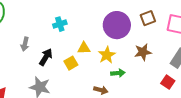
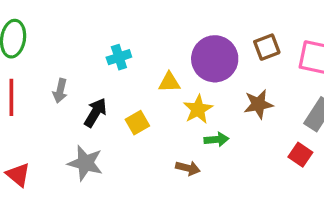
yellow triangle: (84, 48) -> (169, 82), moved

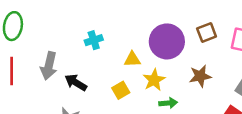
gray arrow: (60, 91) -> (49, 66), size x1.5
black arrow: (95, 113) -> (76, 83), turned -90
yellow square: (137, 123) -> (121, 90), moved

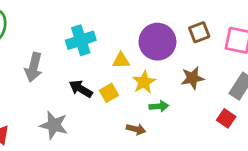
cyan cross: (94, 40) -> (81, 40), size x1.5
black arrow: (76, 83) -> (81, 89), moved

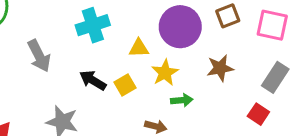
gray arrow: (34, 67) -> (39, 56), turned -40

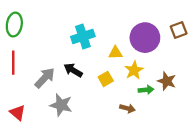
gray arrow: (39, 56) -> (45, 78), moved, turned -110
brown star: (220, 68) -> (167, 81), moved, turned 30
black arrow: (93, 80) -> (73, 70), moved

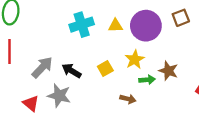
yellow triangle: (116, 53) -> (115, 26), moved
black arrow: (73, 70) -> (72, 71), moved
red triangle: (18, 113) -> (31, 103), moved

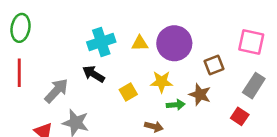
brown square: (181, 18) -> (214, 65), moved
yellow star: (135, 59) -> (162, 82), turned 30
black arrow: (72, 71) -> (94, 74), moved

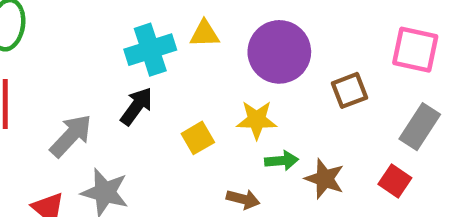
yellow triangle: (140, 43) -> (205, 34), moved
black arrow: (94, 74) -> (137, 106), turned 95
brown star: (200, 95) -> (325, 179), moved

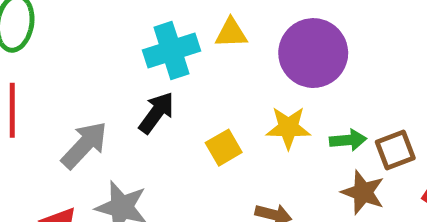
brown square: (350, 90) -> (395, 150), moved
green arrow: (282, 161) -> (348, 140), moved

